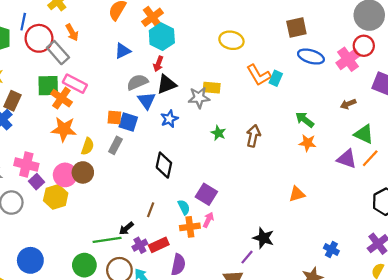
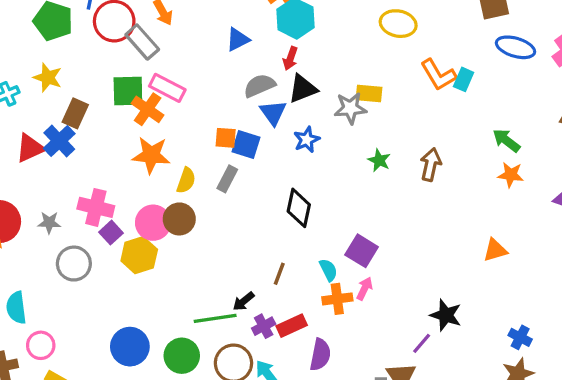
blue cross: (331, 249) -> (520, 337), moved
blue circle: (30, 260) -> (130, 347), moved

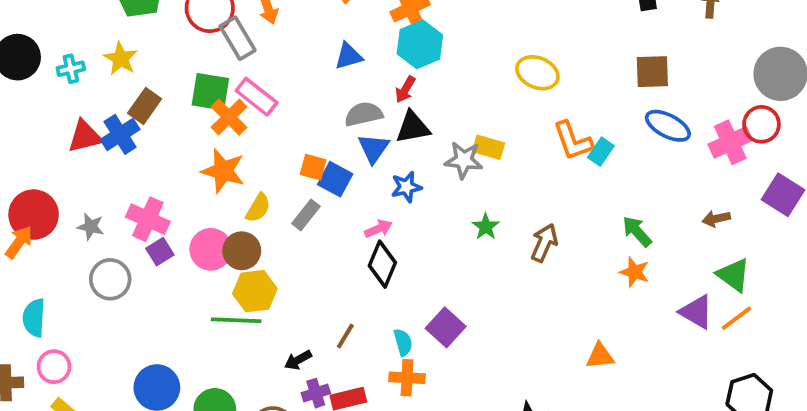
yellow hexagon: (139, 255) -> (255, 291), moved
pink arrow: (365, 289) -> (378, 229), moved, turned 30
green line: (215, 318) -> (236, 320), moved

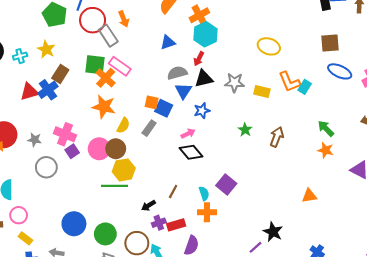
yellow rectangle: (488, 147) -> (262, 92), moved
gray star: (464, 160) -> (235, 83), moved
black diamond: (382, 264) -> (191, 152), turned -60

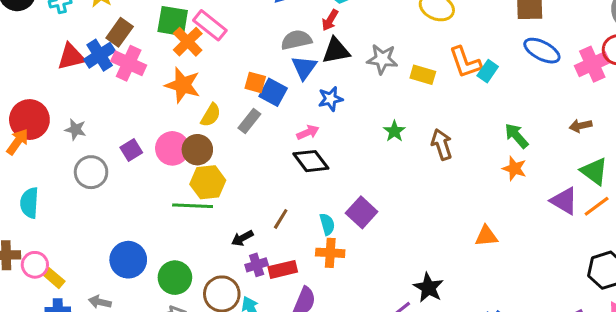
pink cross: (65, 134) -> (129, 63), moved
brown arrow: (277, 137) -> (442, 144), turned -42
pink circle: (19, 215) -> (35, 265), moved

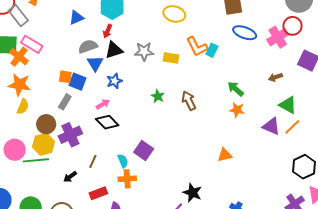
yellow semicircle: (211, 115) -> (23, 107), moved
pink circle: (172, 148) -> (15, 150), moved
brown circle: (197, 150) -> (46, 124), moved
purple cross: (257, 265) -> (70, 135), moved, size x1.6

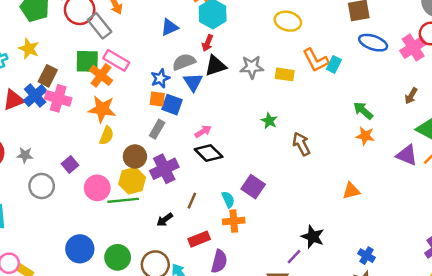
brown arrow: (275, 77) -> (411, 96), turned -40
blue star: (114, 81) -> (160, 78), moved
brown arrow: (189, 101) -> (301, 144), moved

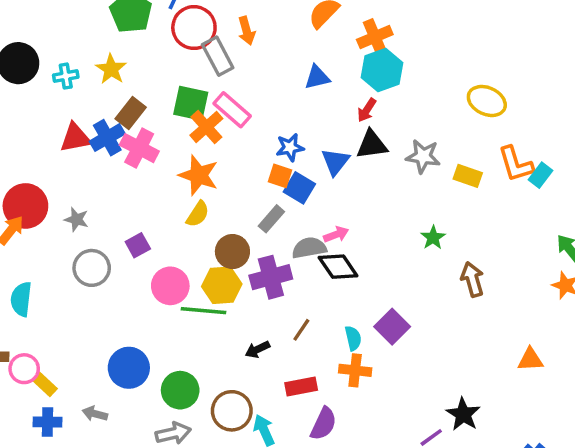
gray semicircle: (184, 62) -> (309, 248), moved

